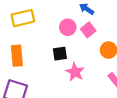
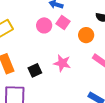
black square: (60, 54) -> (35, 70), moved

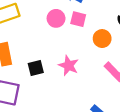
pink square: (63, 23) -> (78, 19), turned -32

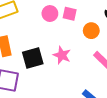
black square: (36, 68) -> (33, 58), size x1.5

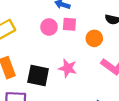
black square: (33, 58) -> (38, 76), turned 35

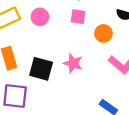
pink circle: (49, 27) -> (40, 17), moved

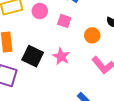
pink square: (78, 17) -> (64, 21), moved

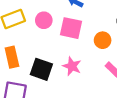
pink square: (64, 21) -> (71, 28), size x1.5

